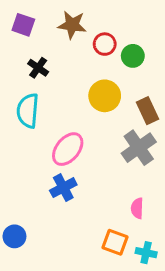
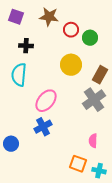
black cross: (38, 68) -> (26, 46), turned -32
brown rectangle: (148, 111) -> (100, 75), turned 54
blue circle: (14, 236) -> (11, 144), moved

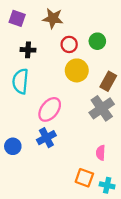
red circle: (71, 30) -> (69, 44), moved
blue circle: (11, 144) -> (13, 146), moved

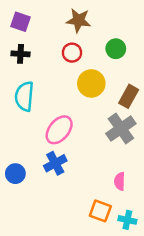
brown star: (53, 18) -> (78, 20), moved
red circle: (69, 44) -> (72, 53), moved
black cross: (28, 50) -> (21, 54), moved

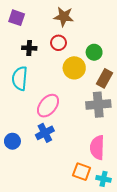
green circle: (116, 49) -> (94, 52), moved
black cross: (21, 54) -> (29, 48), moved
gray cross: (121, 129) -> (98, 105), turned 30
pink semicircle: (120, 181) -> (97, 147), size x1.6

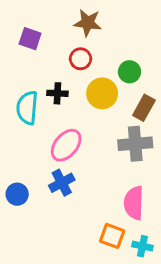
purple square: (17, 18) -> (30, 39), moved
black cross: (29, 48) -> (57, 93), moved

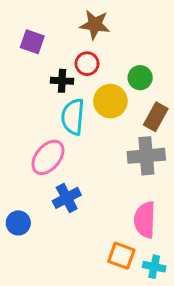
black cross: (57, 93) -> (62, 81), moved
cyan semicircle: (27, 108) -> (73, 117), moved
pink ellipse: (66, 145) -> (48, 157), moved
blue circle: (17, 194) -> (18, 223), moved

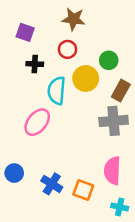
black cross: (62, 81) -> (35, 64), moved
blue cross: (67, 198) -> (52, 184), moved, turned -30
orange square: (121, 256) -> (83, 190), moved

